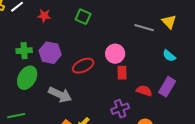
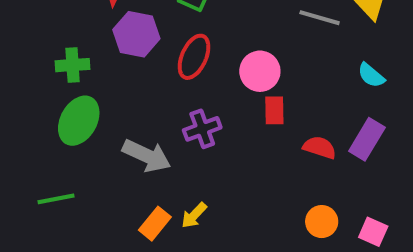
purple hexagon: (50, 53) -> (136, 34), moved
red ellipse: (83, 66) -> (194, 57), moved, turned -40
purple cross: (120, 109) -> (202, 129), moved

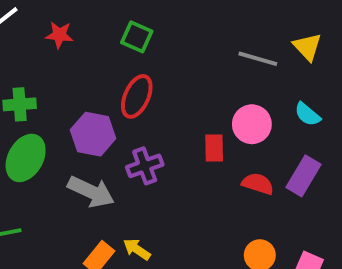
purple hexagon: (136, 34) -> (93, 134), moved
pink circle: (260, 71) -> (252, 124), moved
yellow arrow: (194, 215) -> (137, 249), turned 80

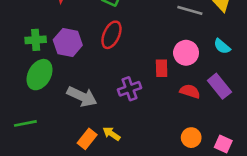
purple hexagon: (93, 134) -> (68, 42), moved
purple cross: (145, 166) -> (129, 89), moved
purple rectangle: (303, 176) -> (219, 86), turned -70

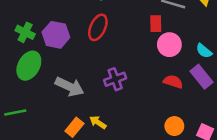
green cross: (36, 40) -> (25, 32), turned 30
cyan semicircle: (222, 46) -> (204, 51), moved
red rectangle: (162, 68) -> (156, 24), moved

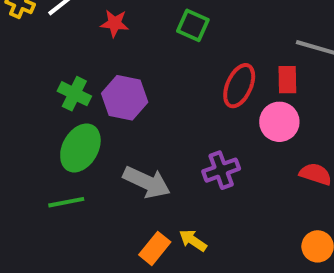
red ellipse: (98, 27) -> (239, 86), moved
pink circle: (169, 45) -> (279, 122), moved
green line: (15, 112) -> (66, 202), moved

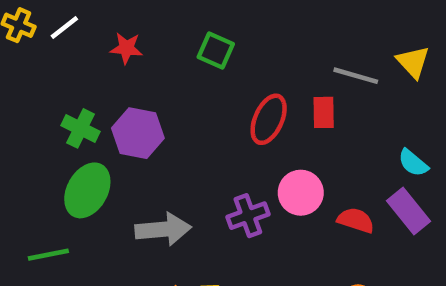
pink circle: (279, 122) -> (301, 193), moved
gray arrow: (147, 182) -> (163, 229), turned -30
green line: (66, 202) -> (48, 255), moved

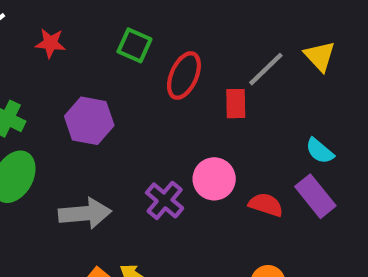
gray line: (356, 76) -> (266, 69), turned -60
red ellipse: (269, 119) -> (184, 76), moved
purple hexagon: (138, 133) -> (89, 121), moved
purple cross: (248, 216) -> (165, 200), turned -30

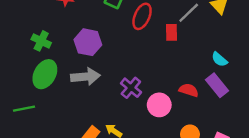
pink circle: (214, 179) -> (159, 105), moved
gray arrow: (85, 213) -> (85, 77), moved

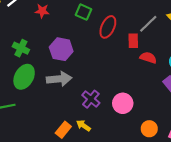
purple cross: (131, 88) -> (91, 99), moved
red semicircle: (189, 90) -> (148, 58), moved

